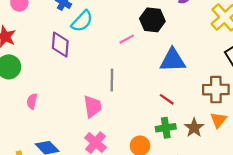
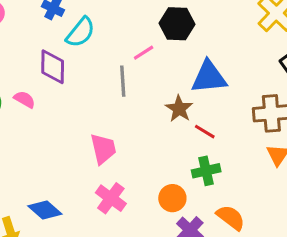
gray line: (112, 80) -> (123, 81), moved
pink semicircle: (32, 101) -> (25, 99), moved, turned 112
brown star: (194, 128) -> (179, 109), moved

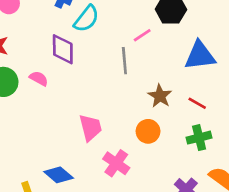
brown star: (179, 109) -> (160, 96), moved
pink trapezoid: (103, 149) -> (90, 128), moved
orange circle: (172, 198) -> (148, 131), moved

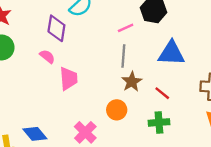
gray line: (124, 61) -> (123, 56), moved
pink semicircle: (39, 78) -> (47, 56), moved
pink trapezoid: (90, 128) -> (68, 79), moved

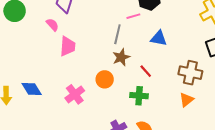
pink line: (126, 28) -> (133, 16), moved
blue triangle: (171, 53) -> (159, 38), size x0.7

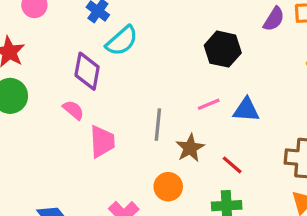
pink line: (133, 16) -> (209, 104), moved
gray line: (117, 34) -> (158, 125), moved

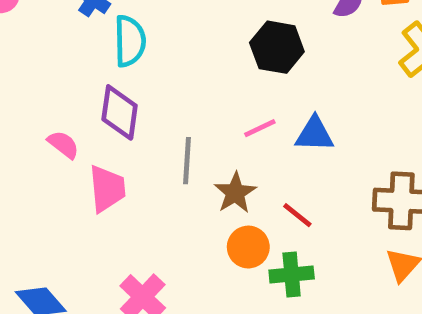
cyan semicircle: (122, 41) -> (130, 41), turned -48
purple diamond: (87, 71) -> (120, 112), moved
orange circle: (168, 187) -> (248, 247), moved

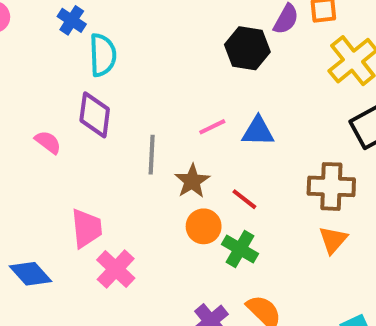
black hexagon: (277, 47) -> (247, 48), moved
pink trapezoid: (107, 189) -> (87, 228), moved
green cross: (292, 275) -> (240, 249), turned 36

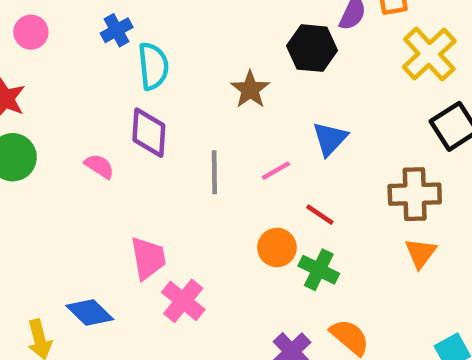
blue cross: (72, 20) -> (117, 30), turned 32
pink line: (212, 127) -> (276, 171), moved
blue triangle: (258, 131) -> (330, 139), turned -44
brown star: (192, 181) -> (250, 89), moved

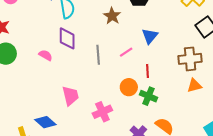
red line: (320, 215) -> (147, 71), turned 56
orange triangle: (421, 253) -> (194, 86), turned 42
pink cross: (183, 301) -> (102, 112), moved, turned 30

